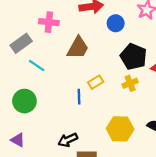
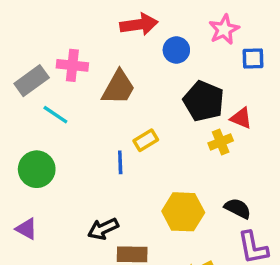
pink cross: (49, 22) -> (72, 65), moved
yellow cross: (130, 83) -> (221, 142), moved

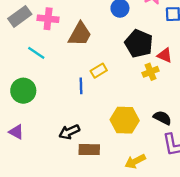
gray rectangle: (32, 81) -> (20, 16), moved

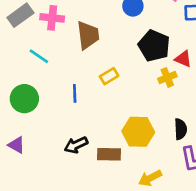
brown trapezoid: (80, 34) -> (88, 35), turned -36
blue line: (81, 86) -> (75, 93), moved
black semicircle: (162, 118) -> (181, 129), turned 60
brown rectangle: (89, 150) -> (109, 154), moved

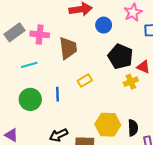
cyan line: (39, 56) -> (29, 65), turned -49
green circle: (24, 99) -> (30, 99), moved
black semicircle: (181, 129) -> (133, 128), moved

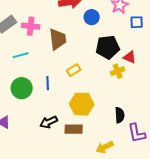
black pentagon: (120, 56) -> (108, 47), turned -30
yellow hexagon: (108, 125) -> (82, 104), moved

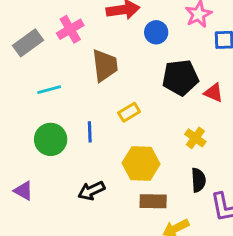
pink cross: (31, 26) -> (70, 29), moved, turned -36
yellow cross: (118, 71) -> (195, 138), moved, turned -32
brown rectangle: (74, 129) -> (153, 201), moved

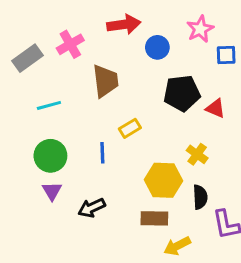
blue line: (90, 132) -> (102, 153), moved
yellow hexagon: (141, 164) -> (163, 180), moved
purple triangle: (23, 191) -> (52, 191), moved, turned 30

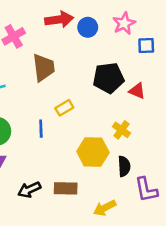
blue circle: (157, 47) -> (88, 27), moved
black arrow: (92, 208) -> (29, 190), moved
brown rectangle: (154, 218) -> (66, 188), moved

